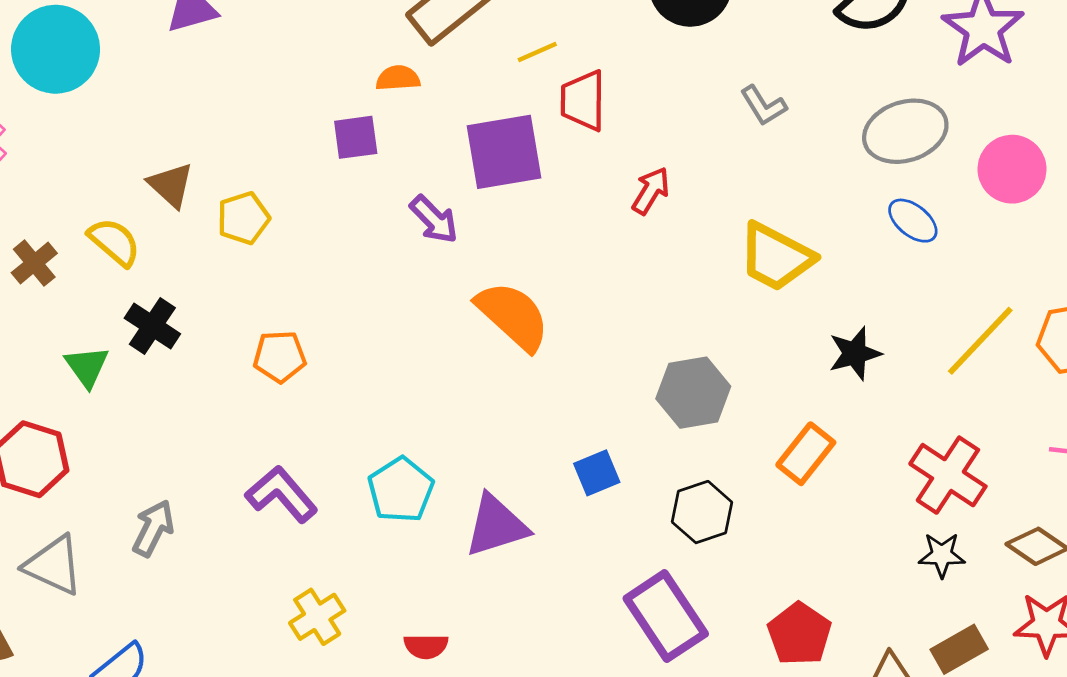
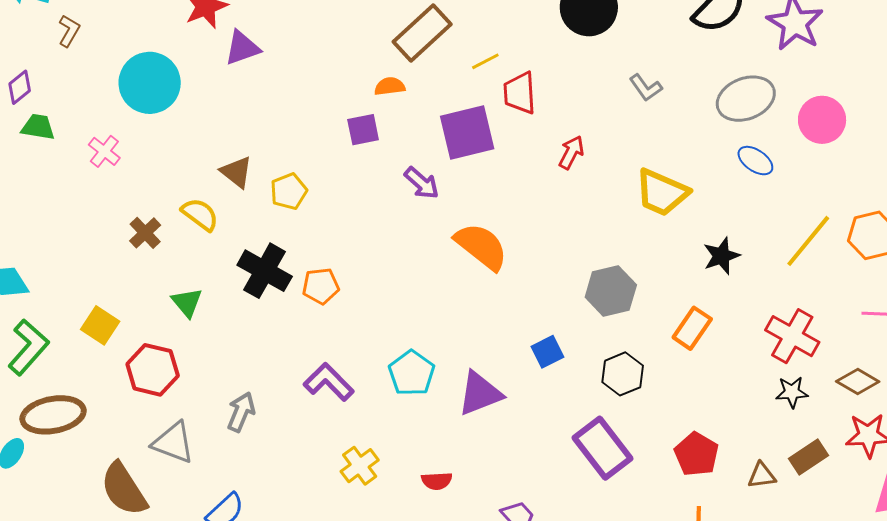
black cross: (152, 326) -> (265, 271), moved, size x1.4

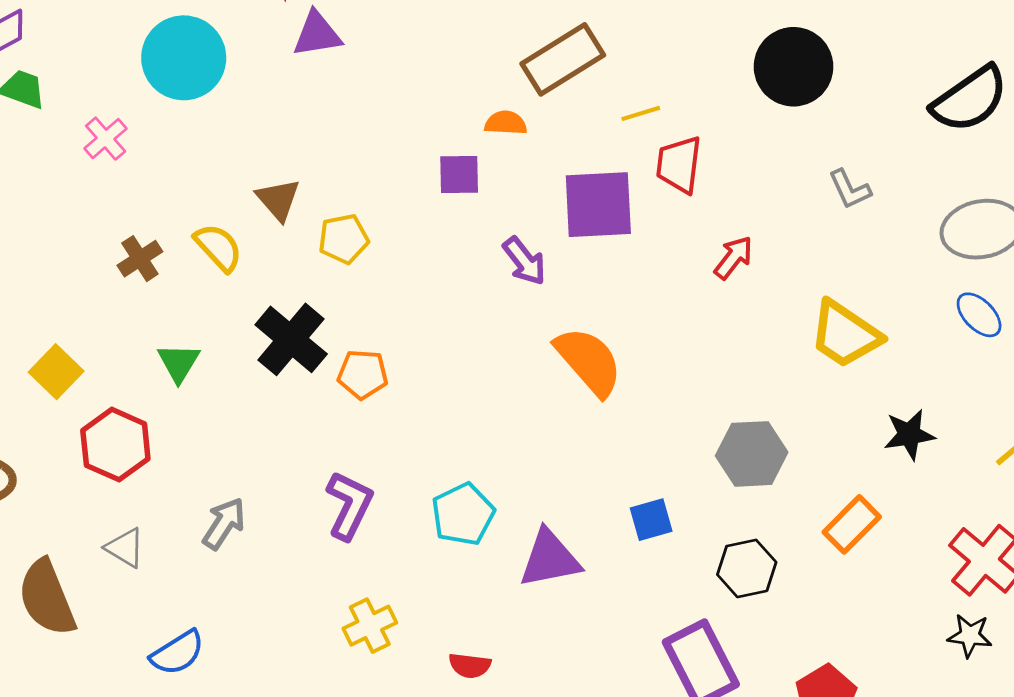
purple L-shape: (329, 382) -> (349, 505), turned 60
gray triangle: (173, 443) -> (125, 548), size x0.7

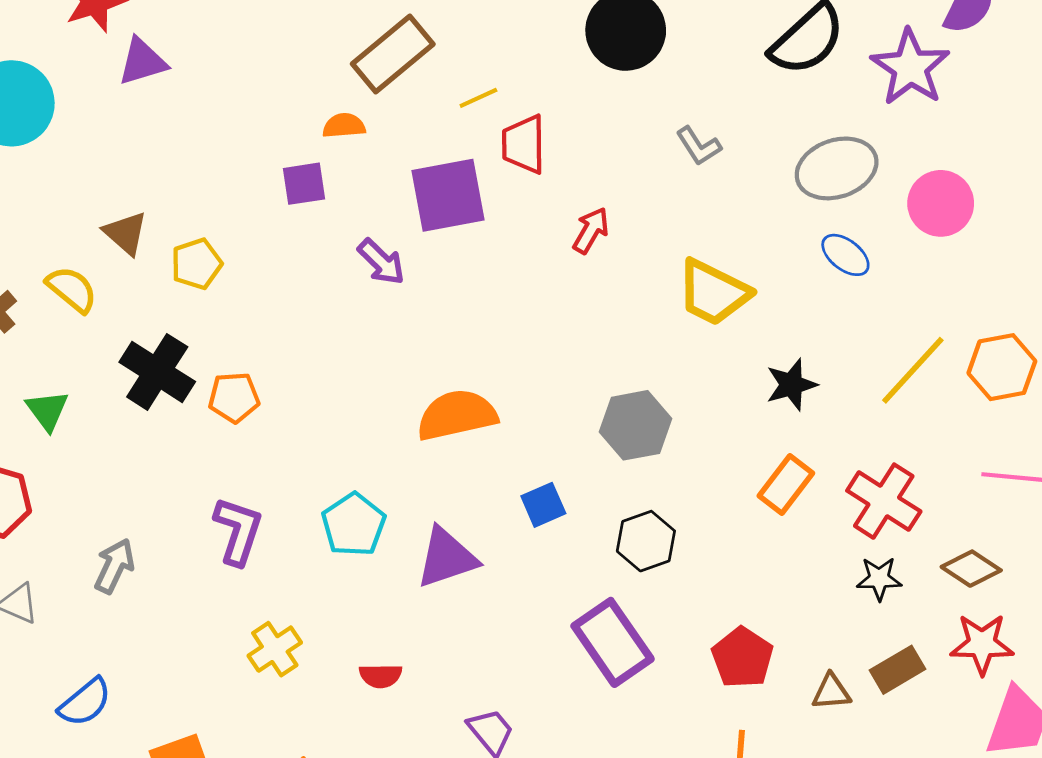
orange semicircle: (589, 361) -> (457, 415), moved, turned -54
orange rectangle: (852, 524) -> (786, 484), moved

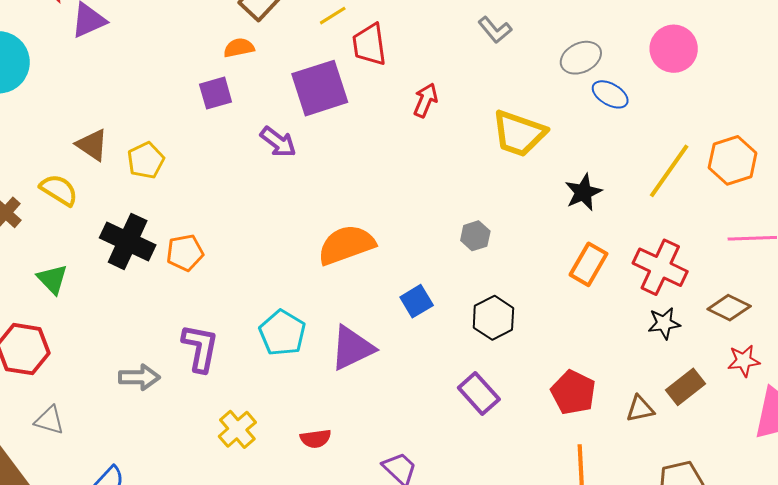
gray ellipse: (837, 168) -> (581, 58), moved, size x0.7
gray hexagon: (636, 425) -> (475, 236), size x0.6
gray arrow: (114, 566) -> (139, 377), moved, turned 72
purple rectangle: (613, 642) -> (479, 393), size x0.7
red star: (982, 644) -> (744, 361), size x0.7

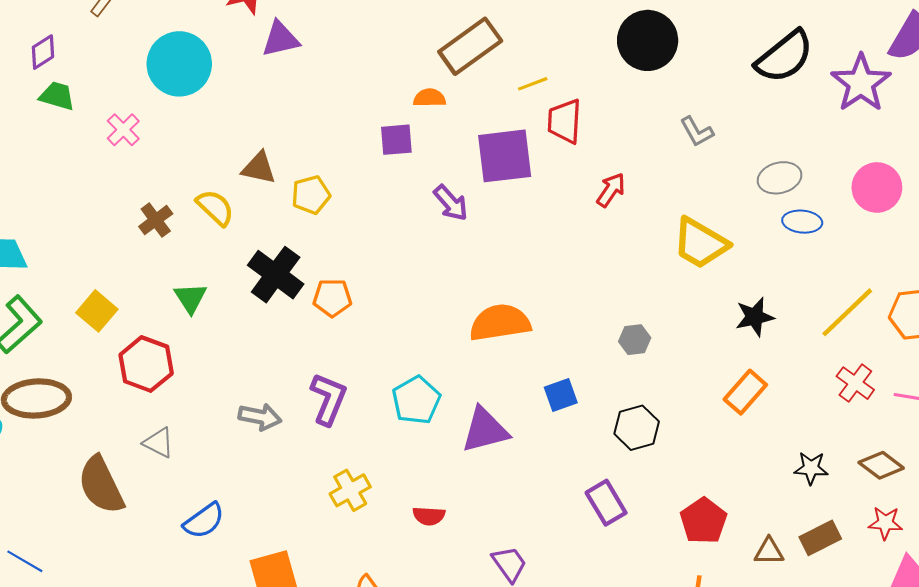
blue ellipse: (610, 94) -> (802, 222), turned -36
brown triangle: (92, 145) -> (259, 168), turned -33
red cross: (660, 267) -> (855, 383), moved, size x0.7

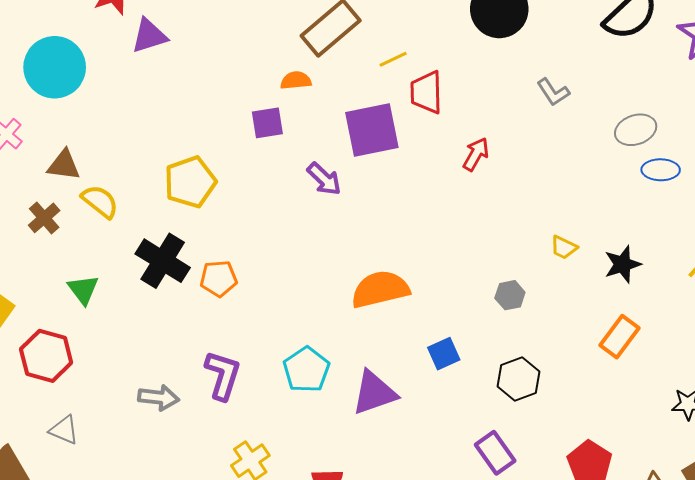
brown triangle: (259, 168) -> (64, 165), moved
yellow pentagon: (311, 195) -> (190, 182), size x1.4
yellow trapezoid: (700, 243) -> (564, 247), moved, size x0.5

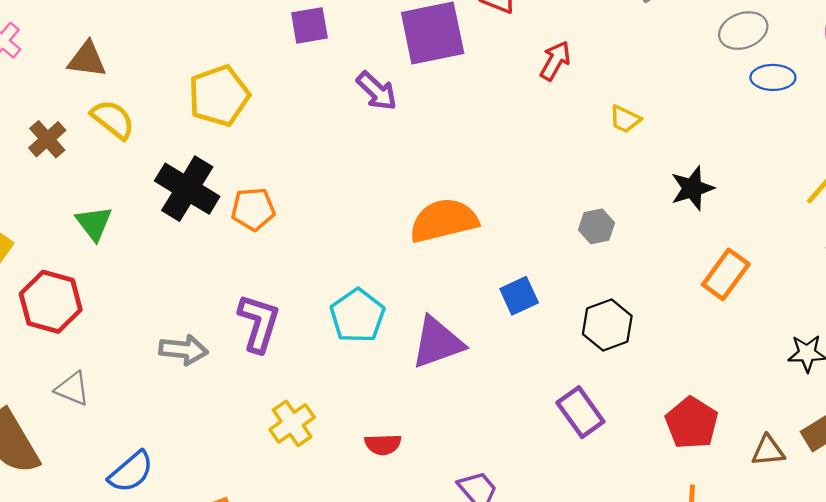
brown triangle: (64, 165) -> (87, 60), moved
yellow trapezoid: (564, 247) -> (625, 119), moved
black star: (623, 264) -> (692, 188), moved

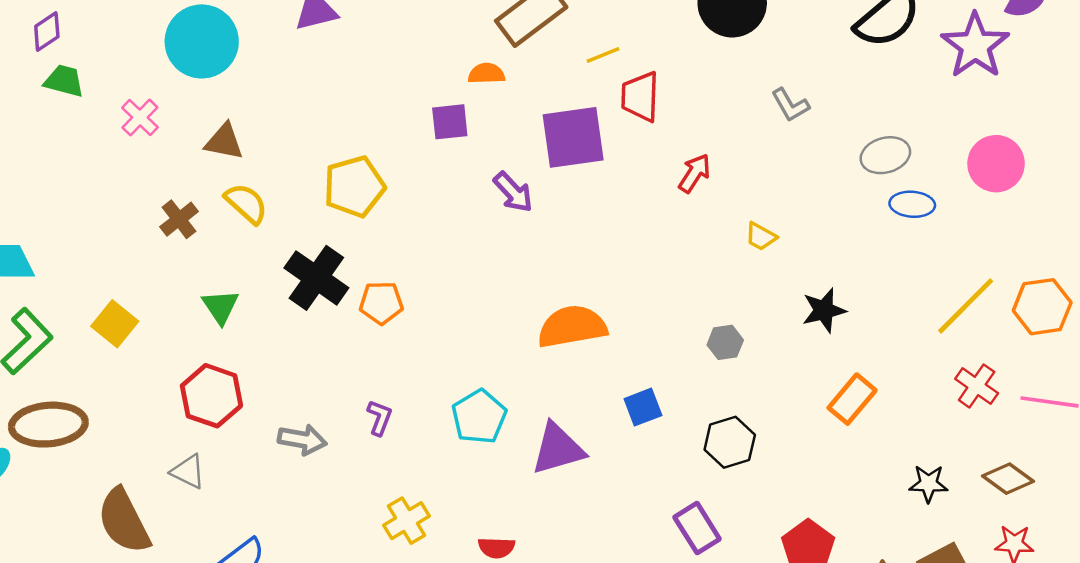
red hexagon: (51, 302) -> (211, 396), moved
purple L-shape: (259, 323) -> (380, 418), size x0.6

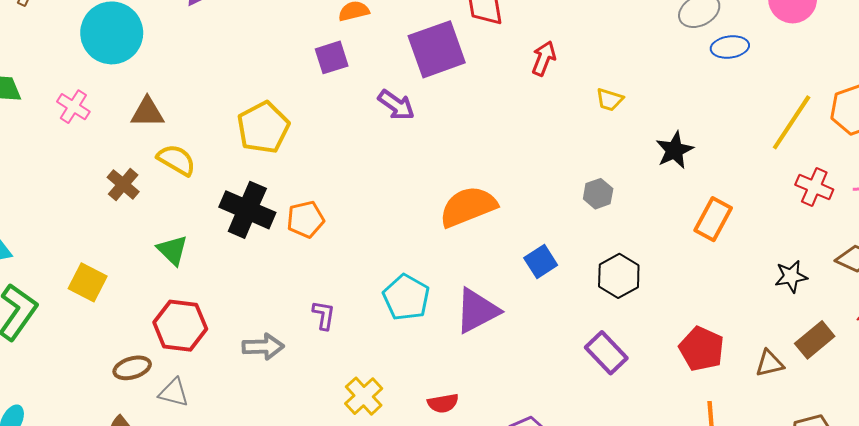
brown ellipse: (48, 425) -> (132, 368), moved, size x0.6

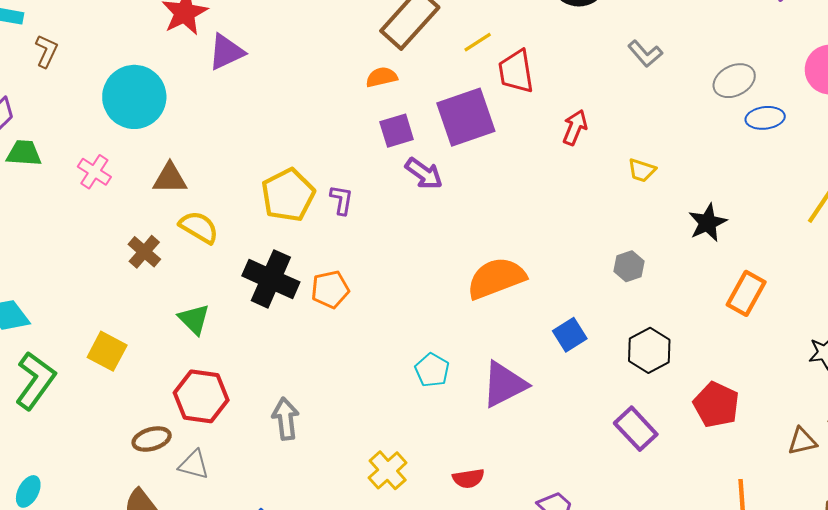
purple square: (332, 57) -> (397, 131), moved
cyan pentagon: (406, 297) -> (432, 370), size x0.7
purple L-shape: (324, 315) -> (341, 200), moved
gray arrow: (263, 347) -> (286, 419), turned -96
red pentagon: (702, 349) -> (716, 405), moved

